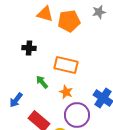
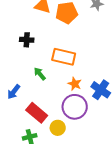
orange star: (66, 92) -> (75, 84), moved

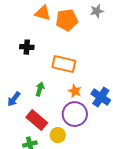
green arrow: (40, 74) -> (40, 89), moved, turned 56

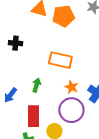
black cross: (27, 47) -> (15, 43), moved
red rectangle: (37, 120) -> (33, 116), turned 50

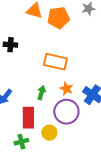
green arrow: (36, 85) -> (41, 93), moved

